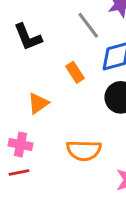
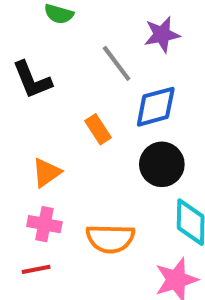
pink cross: (21, 145) -> (44, 224), moved
red line: (19, 173) -> (36, 269), moved

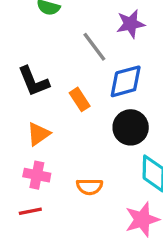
black L-shape: (32, 80) -> (34, 81), moved
orange semicircle: (110, 239) -> (89, 187), size x0.7

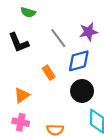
purple star: (131, 24) -> (89, 32), moved
black L-shape: (34, 81) -> (18, 43), moved

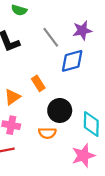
orange rectangle: (49, 73) -> (38, 83), moved
black circle: (82, 91) -> (60, 110), moved

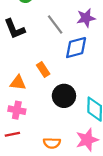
orange triangle: (12, 97) -> (18, 83), turned 42
orange semicircle: (47, 133) -> (52, 143), moved

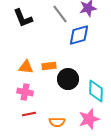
orange rectangle: (43, 70) -> (49, 66), moved, turned -64
red line: (12, 134) -> (29, 114), moved

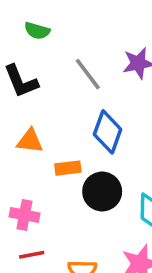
blue diamond: (79, 35) -> (108, 132), moved, turned -55
orange triangle: (26, 67) -> (30, 141), moved

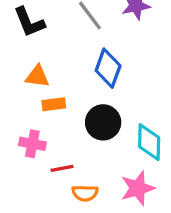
orange rectangle: (68, 168) -> (54, 104), moved
red line: (32, 255) -> (62, 168), moved

